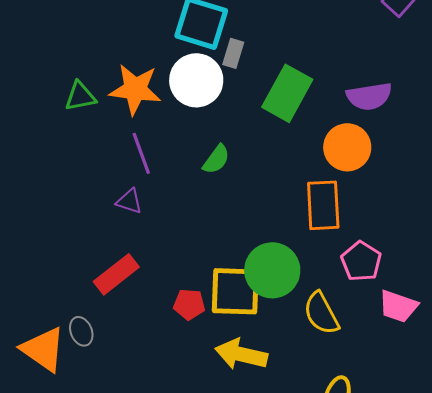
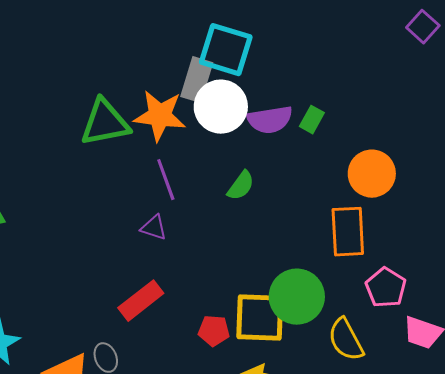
gray rectangle: (233, 53) -> (197, 80), moved, size x1.5
green rectangle: (287, 93) -> (312, 120), size x0.5
green triangle: (80, 96) -> (105, 123), size x1.6
purple semicircle: (369, 96) -> (270, 120), moved

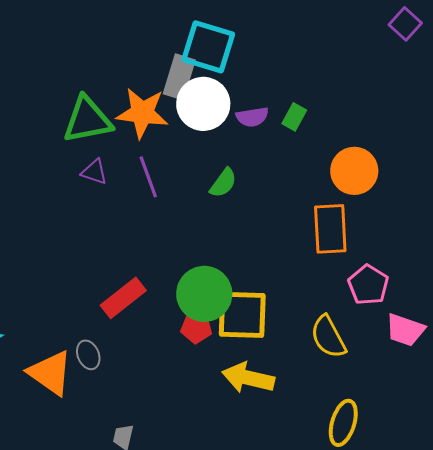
purple semicircle: (270, 120) -> (252, 117), size x0.7
purple triangle: (154, 228) -> (94, 172), moved
green circle: (297, 297) -> (204, 294), moved

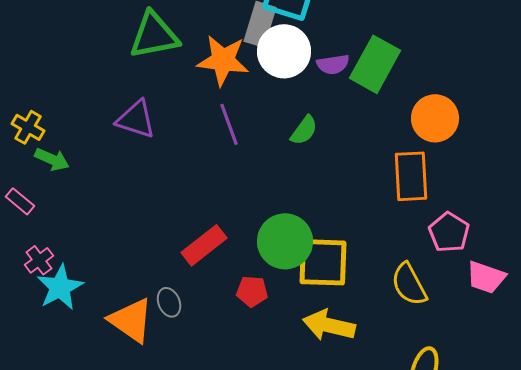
green rectangle: (294, 117) -> (375, 64), size x2.0
green triangle: (87, 120) -> (154, 35), moved
purple triangle: (94, 172) -> (136, 119), moved, size x1.5
red pentagon: (196, 328) -> (252, 291), moved

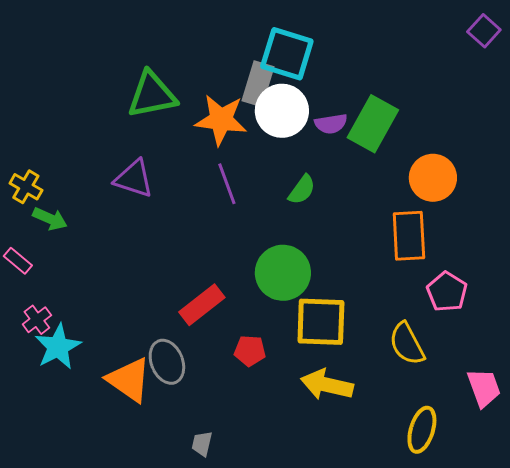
green circle: (285, 241) -> (283, 273), moved
pink trapezoid: (486, 277) -> (484, 388), moved, turned -129
gray ellipse: (169, 302) -> (167, 362), size x1.5

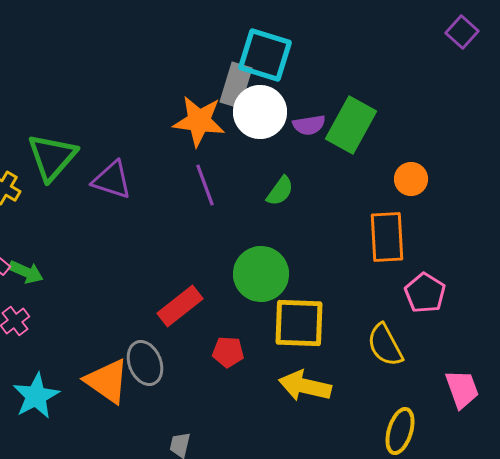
green triangle: (152, 95) -> (52, 157), moved, turned -38
orange circle: (433, 178) -> (411, 179), size x0.7
green arrow: (50, 219) -> (26, 272), moved
cyan star: (58, 347) -> (36, 396), moved

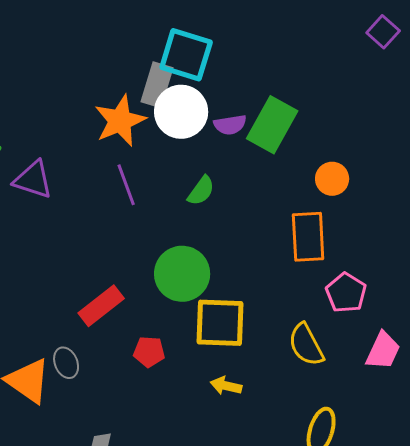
orange star: (199, 121) -> (120, 121), turned -30
gray ellipse: (145, 363) -> (66, 363), size x0.7
yellow arrow: (305, 386) -> (226, 386), size x0.6
pink trapezoid: (462, 389) -> (383, 351), moved, turned 45

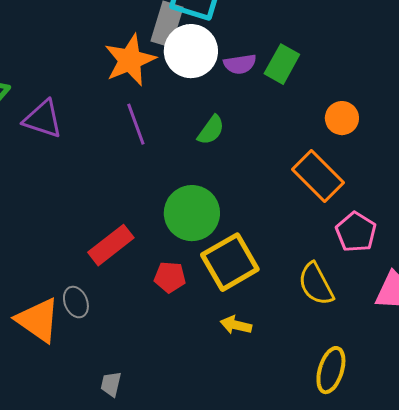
green rectangle: (272, 125) -> (282, 64), size x0.7
orange rectangle: (308, 237) -> (318, 176), turned -42
yellow square: (220, 323) -> (230, 262), turned -32
red pentagon: (149, 352) -> (170, 277), moved

